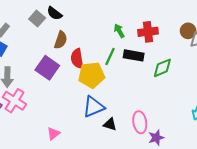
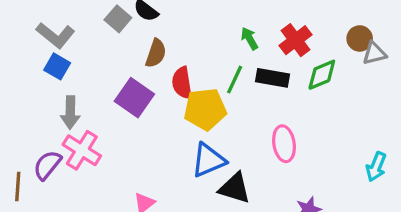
red cross: (148, 32) -> (296, 40), turned -30
green diamond: (162, 68) -> (322, 75), moved
pink ellipse: (140, 122) -> (284, 144), moved
black triangle: (110, 124) -> (235, 188), size x1.5

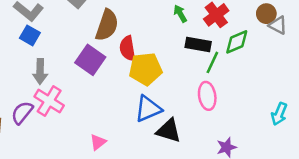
brown semicircle: (156, 53) -> (107, 25), size x1.4
gray triangle: (374, 53) -> (278, 25), turned 42
green line: (235, 80) -> (212, 62), moved

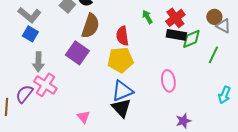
black rectangle: (198, 44) -> (176, 35), moved
red semicircle: (128, 48) -> (122, 36), moved
green line: (212, 62) -> (213, 55), moved
black triangle: (169, 131) -> (121, 108), moved, turned 30
pink triangle: (98, 142) -> (83, 117), turned -32

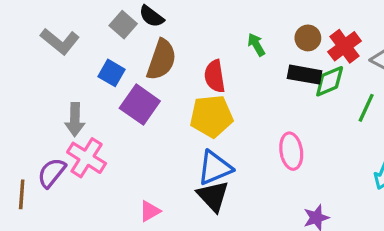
brown circle: (214, 17) -> (308, 38), moved
red cross: (175, 18) -> (344, 46), moved
blue square: (30, 34) -> (112, 73), moved
pink triangle: (83, 117) -> (150, 211), turned 40

